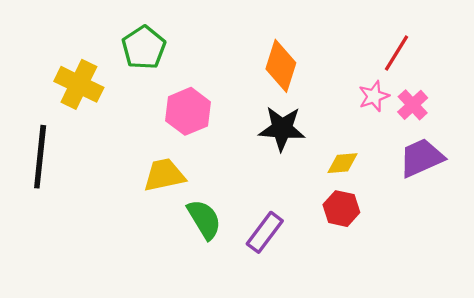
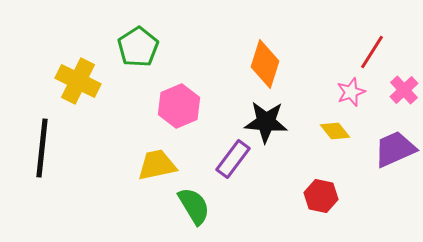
pink cross: (413, 105) -> (404, 90), moved
yellow diamond: (342, 163) -> (335, 131), moved, turned 56
purple rectangle: (265, 232) -> (233, 159), moved

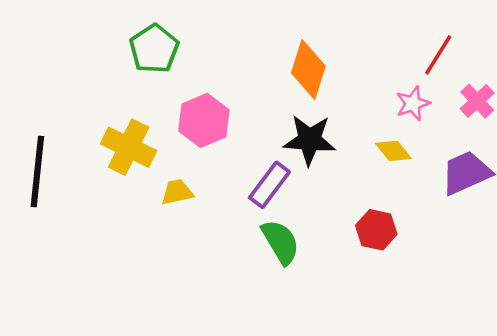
yellow cross: (78, 81) -> (129, 147), moved
yellow trapezoid: (157, 165) -> (177, 192), size x0.7
green semicircle: (194, 206) -> (280, 242), moved

